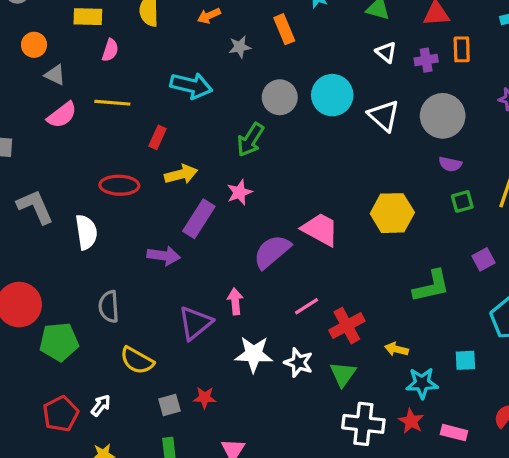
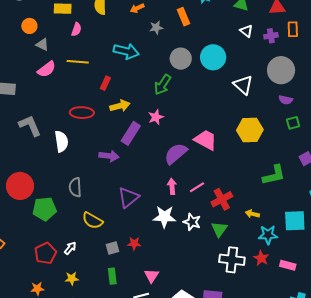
white triangle: (384, 116) -> (243, 85), moved
pink arrow: (235, 301) -> (172, 186), moved
cyan square: (465, 360) -> (295, 221), size x1.6

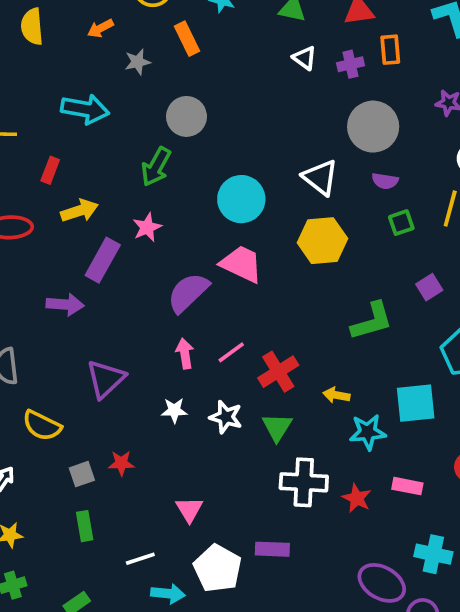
cyan circle: (213, 57) -> (241, 199), moved
white triangle: (243, 85) -> (320, 177), moved
white star: (164, 217) -> (174, 410), size x0.6
red star: (261, 258) -> (357, 498), moved
pink triangle: (152, 276) -> (189, 509), moved

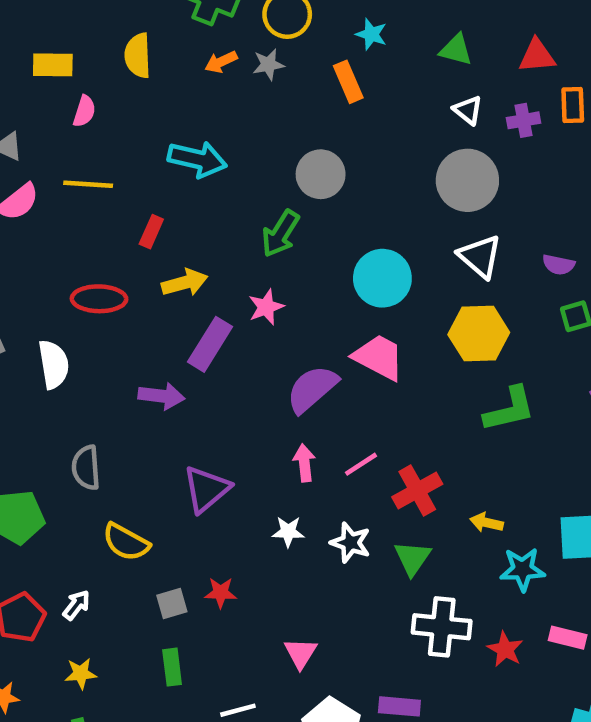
orange rectangle: (187, 39) -> (348, 82), moved
gray star: (138, 62) -> (268, 64), moved
gray circle: (373, 127) -> (467, 180), moved
green L-shape: (372, 321) -> (510, 409), moved

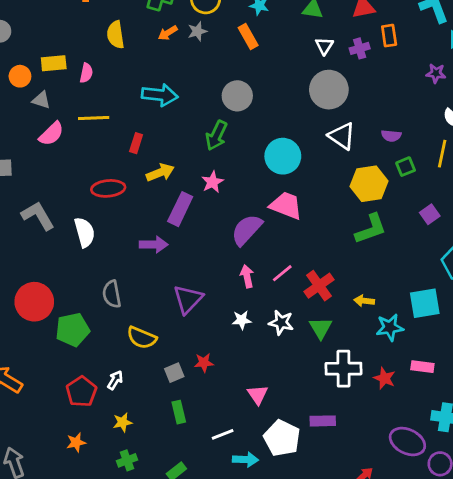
yellow rectangle: (53, 65) -> (54, 63), moved
white triangle: (468, 110) -> (324, 46), turned 30
yellow hexagon: (479, 334) -> (369, 184), moved

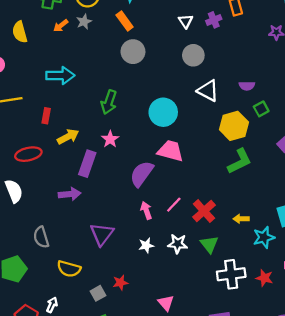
gray circle: (329, 90) -> (193, 55), size x0.7
gray circle: (237, 96) -> (133, 52), moved

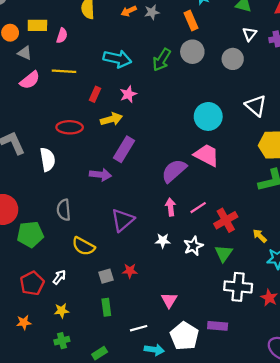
gray circle: (193, 55) -> (233, 59), moved
green arrow: (109, 102) -> (162, 60), moved
pink star: (110, 139) -> (128, 94), moved
yellow arrow: (241, 219) -> (260, 236), turned 32
white star: (178, 244) -> (193, 246), turned 30

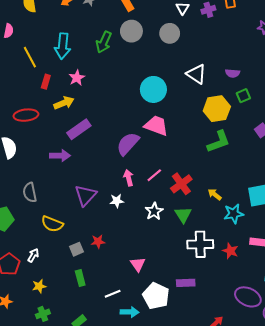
cyan arrow: (117, 59) -> (63, 46), turned 90
yellow line: (64, 71) -> (30, 57), moved, turned 65
purple rectangle: (124, 149) -> (79, 129), turned 30
white star: (163, 241) -> (117, 201), moved

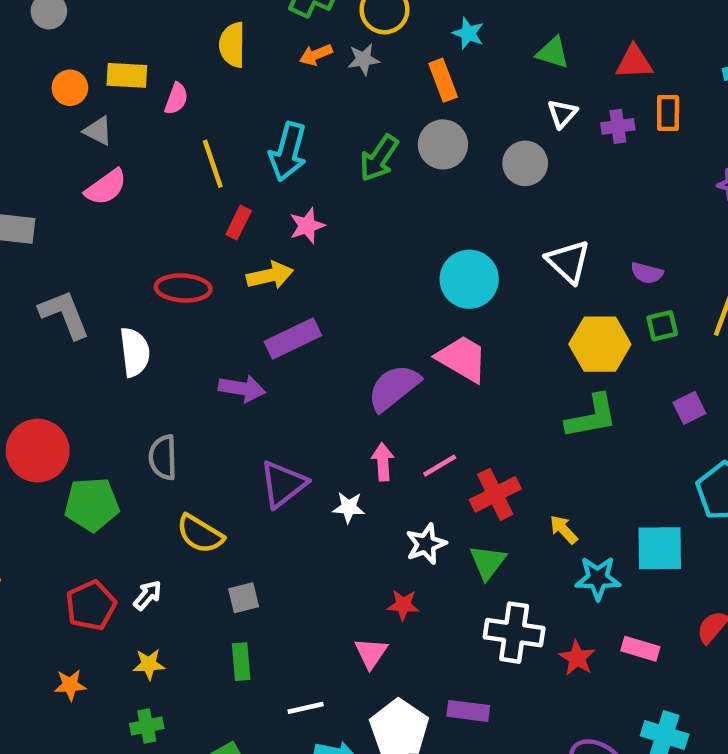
red star: (98, 241) -> (403, 605), moved

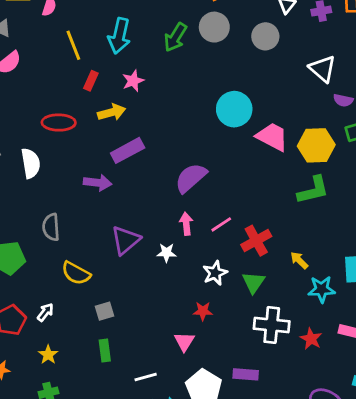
white triangle: (568, 262) -> (323, 69), moved
pink trapezoid: (462, 359) -> (272, 137), moved
yellow star: (149, 664) -> (48, 355), turned -30

